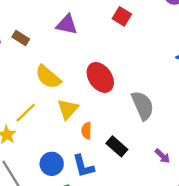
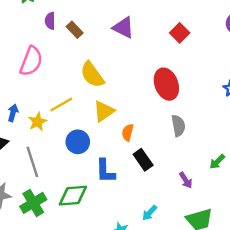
red ellipse: (100, 77) -> (166, 84), moved
gray semicircle: (143, 105) -> (178, 126), size x0.7
orange semicircle: (86, 131) -> (128, 132), moved
blue circle: (52, 164) -> (78, 142), moved

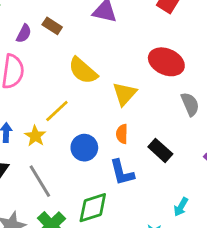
purple semicircle: (50, 21) -> (24, 33), moved, turned -140
red ellipse: (166, 84) -> (166, 62), turned -32
yellow triangle: (104, 111) -> (125, 94), moved
orange semicircle: (128, 132) -> (122, 134), moved

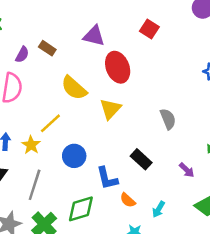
red ellipse: (166, 62) -> (118, 67), moved, turned 44
orange semicircle: (122, 134) -> (128, 200), moved, turned -49
gray line: (40, 181) -> (35, 185), turned 48

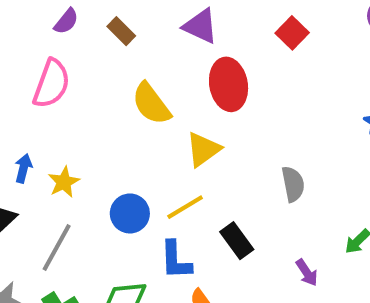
purple semicircle: (22, 55) -> (66, 21), moved
yellow line: (50, 123) -> (185, 207), moved

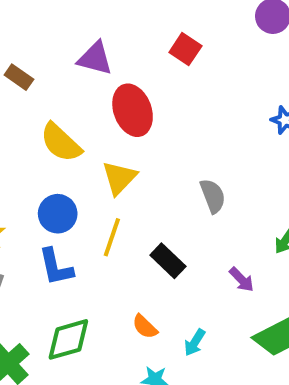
yellow line: (185, 207) -> (112, 237), turned -30
blue circle: (130, 213) -> (58, 214), moved
blue L-shape: (176, 260) -> (56, 267), moved

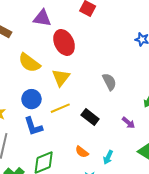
yellow line: (112, 237) -> (60, 108), turned 54

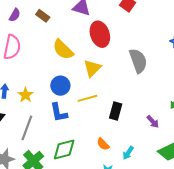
gray semicircle: (109, 82) -> (138, 61), moved, size x1.4
black rectangle: (90, 117) -> (116, 111), turned 60

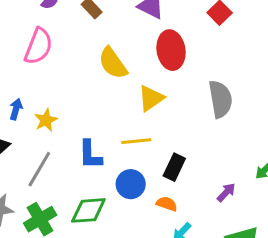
blue circle: (60, 86) -> (131, 184), moved
purple arrow: (153, 122) -> (226, 192), turned -104
orange semicircle: (103, 144) -> (167, 204), moved, turned 144

